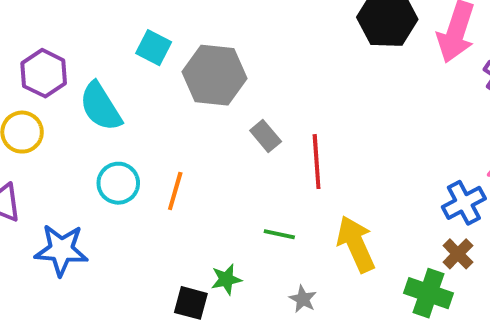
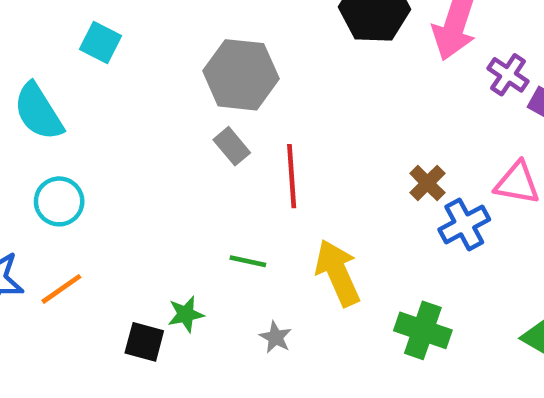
gray hexagon: (214, 75) -> (241, 75), moved
orange line: (175, 191) -> (61, 289), moved, turned 39
brown cross: (458, 254) -> (427, 183), moved

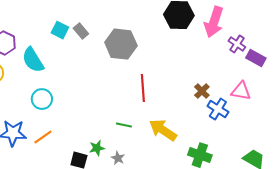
gray rectangle: (232, 146) -> (81, 31), moved
blue cross: (464, 224) -> (218, 109), turned -30
yellow arrow: (338, 273) -> (163, 130), turned -32
gray star: (275, 337) -> (118, 158), moved

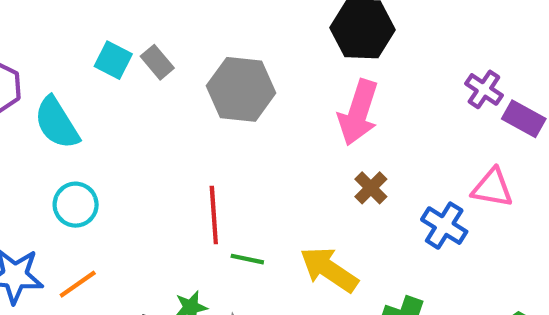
pink arrow: (214, 22) -> (358, 112), moved
red line: (143, 88) -> (214, 215), moved
brown cross: (202, 91) -> (371, 188), moved

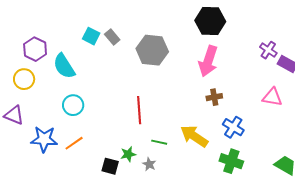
brown cross: (371, 188) -> (214, 97), turned 35
blue cross: (444, 226) -> (233, 127), moved
green line: (247, 259) -> (159, 142), moved

